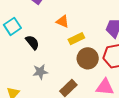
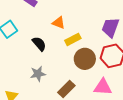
black semicircle: (32, 42) -> (39, 44), moved

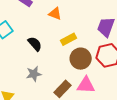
orange triangle: (59, 23) -> (55, 14), moved
pink triangle: (103, 87) -> (86, 85), moved

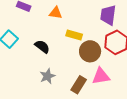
yellow rectangle: (68, 39) -> (74, 35), turned 56

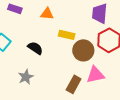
gray star: (47, 76) -> (26, 77), moved

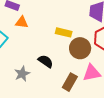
orange triangle: (47, 14) -> (22, 22), moved
black semicircle: (35, 48) -> (46, 61), moved

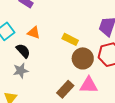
orange triangle: (22, 22) -> (34, 33), moved
black semicircle: (46, 61) -> (23, 51), moved

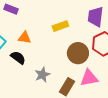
yellow rectangle: (70, 39) -> (60, 26), moved, turned -35
gray star: (21, 71) -> (42, 75), moved

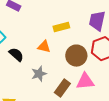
orange triangle: (25, 38) -> (44, 47), moved

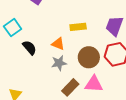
gray star: (39, 74) -> (59, 63), moved

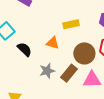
gray star: (59, 63) -> (47, 71), moved
brown rectangle: (70, 87) -> (69, 73), moved

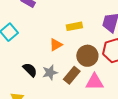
orange triangle: (53, 43) -> (56, 45), turned -48
black semicircle: (24, 49) -> (30, 70), moved

